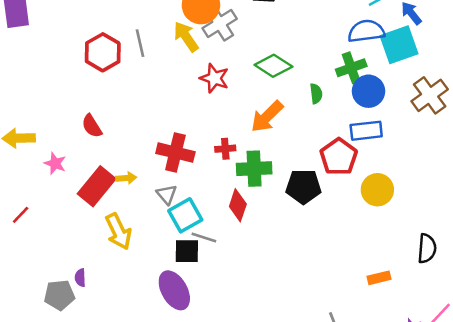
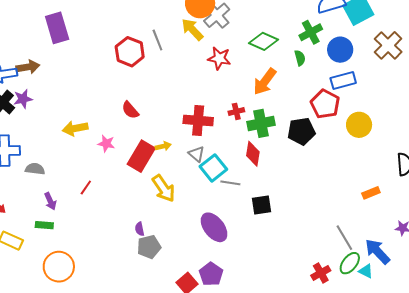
green cross: (351, 68) -> (311, 32), moved
black square: (187, 251) -> (262, 205), moved
gray pentagon: (59, 295) -> (149, 247), moved

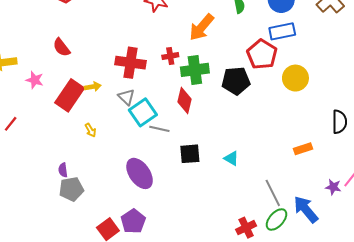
yellow arrow: (164, 188) -> (90, 130), size x0.5
cyan triangle: (366, 271) -> (231, 158), moved

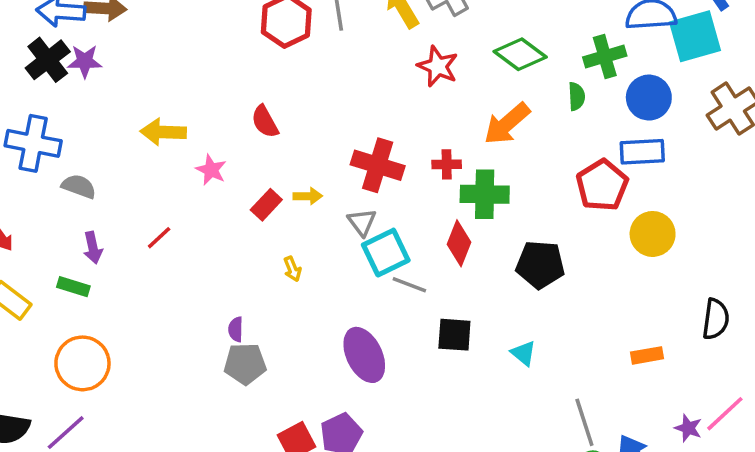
black pentagon: (236, 81) -> (540, 265), moved
red rectangle: (70, 95) -> (266, 205), size x0.6

